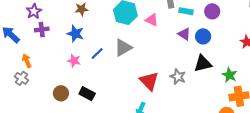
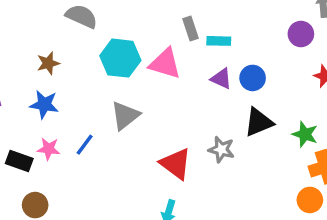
purple circle: (212, 11) -> (301, 34), moved
pink triangle: (152, 20) -> (165, 64), size x1.5
blue line: (97, 53) -> (85, 145), moved
black rectangle: (87, 94) -> (19, 161), moved

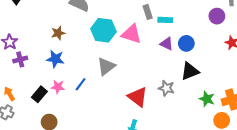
green star: (305, 134) -> (207, 99), moved
black rectangle: (19, 161) -> (39, 94), turned -70

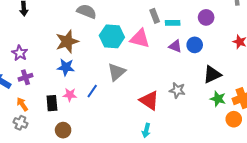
purple circle: (217, 16) -> (206, 17), moved
brown star: (58, 33) -> (67, 42), size x1.6
purple cross: (20, 59) -> (25, 77), moved
black triangle: (190, 71) -> (212, 74), moved
black rectangle: (39, 94) -> (52, 103), turned -42

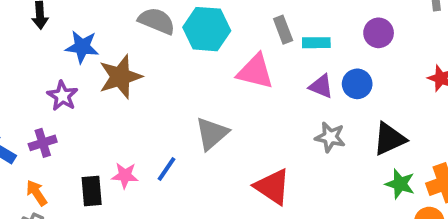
cyan hexagon: (112, 36) -> (207, 29), moved
purple star: (20, 53) -> (62, 96), moved
blue star: (66, 67) -> (82, 47), moved
gray star: (177, 90) -> (330, 137), moved

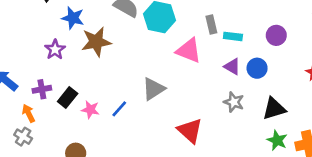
purple cross: (43, 143) -> (42, 89), moved
black rectangle: (92, 191) -> (68, 98), moved, turned 36

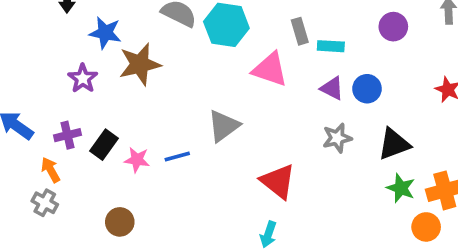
purple circle: (276, 35) -> (393, 27), moved
gray star: (234, 102) -> (337, 138), turned -30
blue line: (119, 109) -> (177, 156), turned 36

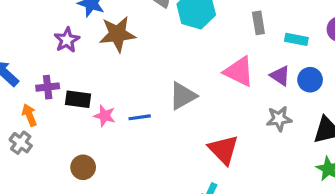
cyan rectangle: (331, 46) -> (296, 39), moved
pink triangle: (270, 69) -> (239, 72), moved
black rectangle: (104, 145) -> (78, 99), turned 55

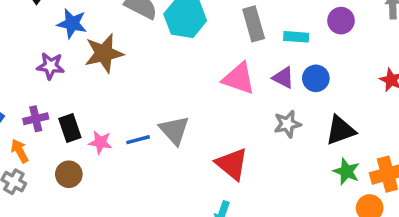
gray rectangle: (258, 23) -> (254, 24), size x1.4
purple star: (67, 40) -> (51, 66), turned -30
gray triangle: (183, 96) -> (174, 130), moved, turned -36
black rectangle: (78, 99) -> (70, 128), turned 70
brown circle: (83, 167) -> (69, 174), moved

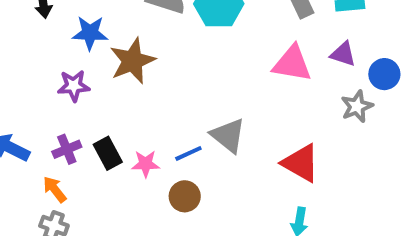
blue circle: (316, 78) -> (384, 74), moved
brown circle: (69, 174) -> (185, 196), moved

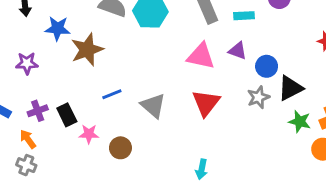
purple star: (74, 86) -> (27, 63), moved
gray star: (357, 106) -> (258, 97), moved
blue line: (188, 153) -> (112, 94), moved
red triangle: (301, 163) -> (206, 103), moved, turned 36
pink star: (146, 164) -> (89, 134), moved

